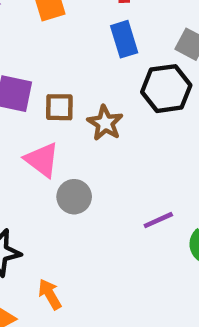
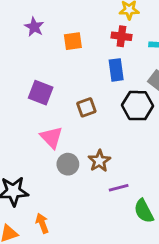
brown square: (59, 107) -> (86, 107), moved, turned -30
brown star: (105, 123) -> (99, 161), moved

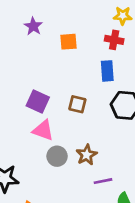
purple square: (41, 93) -> (38, 102), moved
brown square: (86, 107) -> (77, 104), turned 30
pink triangle: (51, 137) -> (43, 130), turned -30

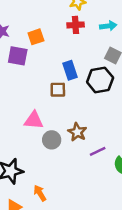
blue rectangle: (107, 71) -> (70, 70), moved
purple square: (38, 102) -> (18, 56), moved

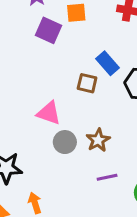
blue rectangle: (70, 70) -> (108, 63), turned -36
purple line: (98, 151) -> (107, 177), moved

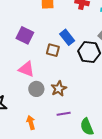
purple square: (49, 30) -> (25, 35), moved
orange arrow: (35, 203) -> (31, 122), moved

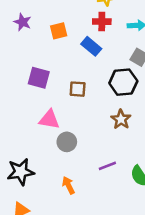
blue rectangle: (67, 37) -> (91, 46), moved
brown star: (59, 89) -> (121, 119), moved

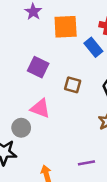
orange square: (59, 31) -> (66, 27), size x1.5
gray circle: (67, 142) -> (21, 128), moved

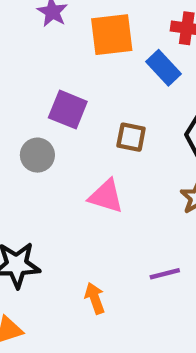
pink triangle: (40, 108) -> (106, 196), moved
gray circle: (21, 128) -> (37, 155), moved

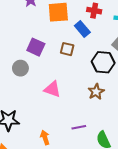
brown square: (131, 137) -> (67, 49), moved

